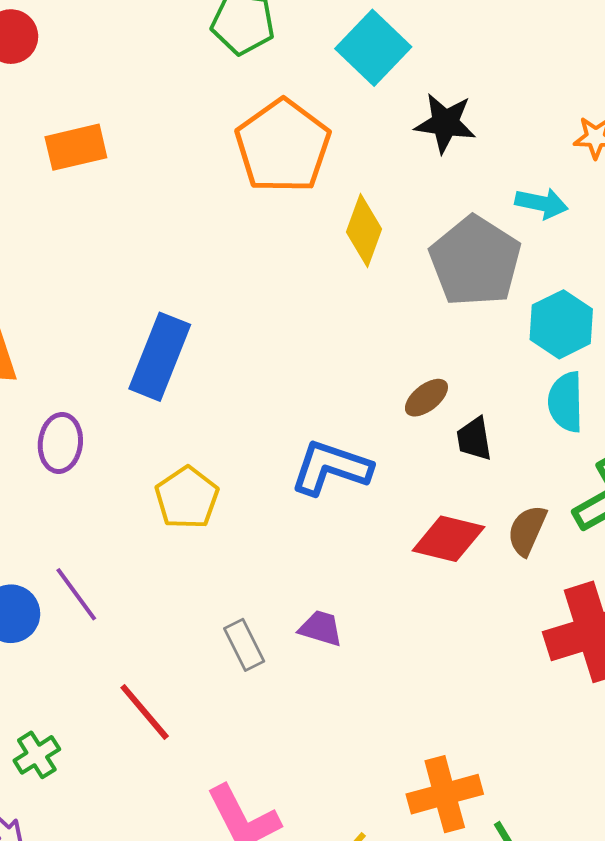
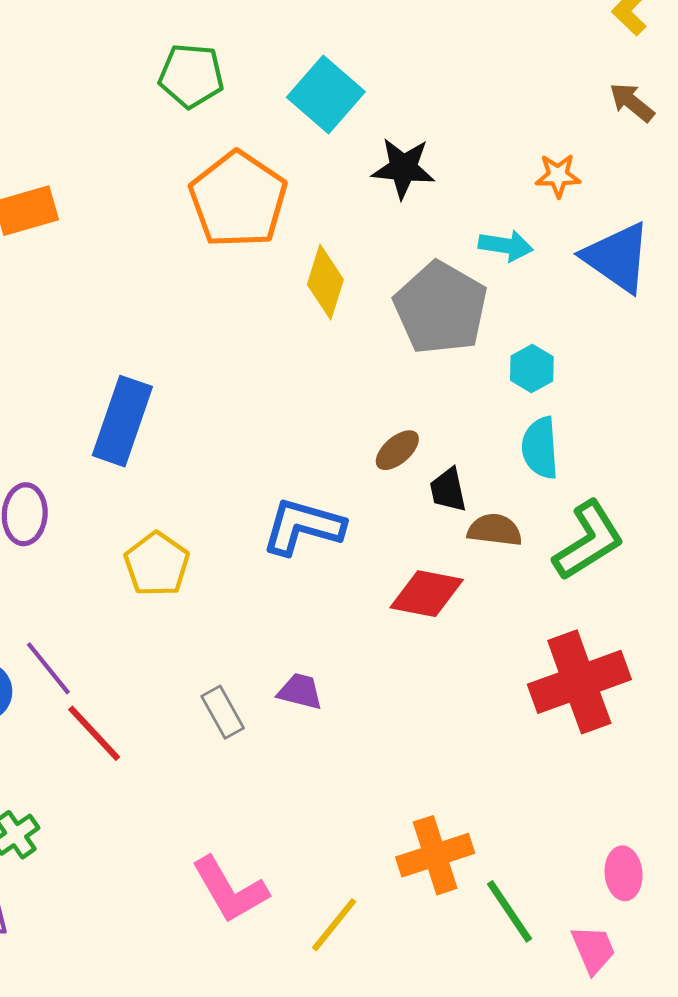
cyan hexagon: (561, 324) -> (532, 369), size x0.7
brown semicircle: (527, 530) -> (495, 530), moved, turned 76
red line: (145, 712) -> (94, 733), moved

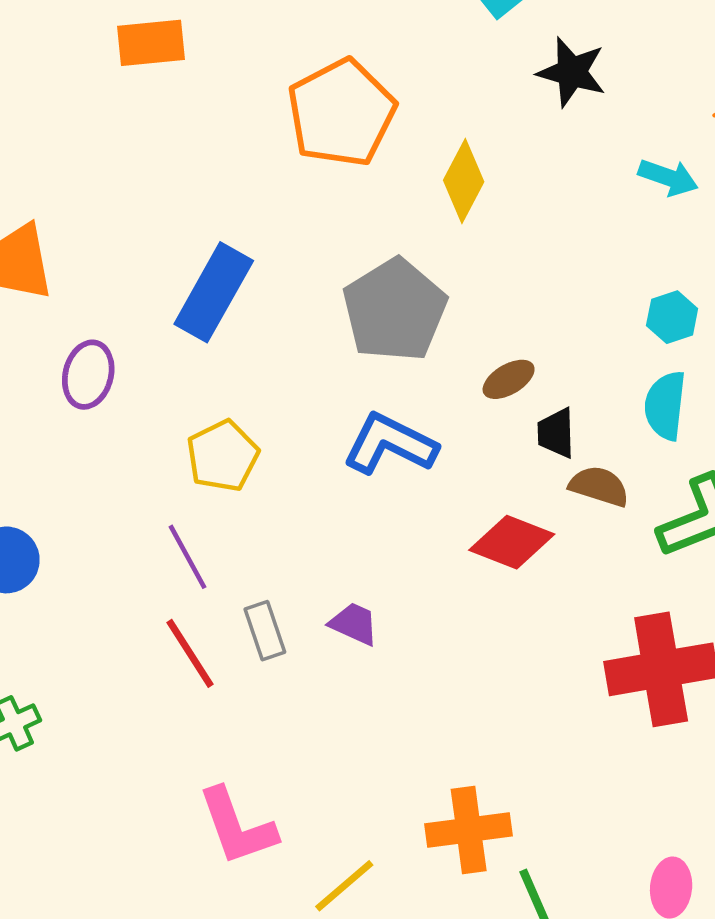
orange pentagon: (238, 200) -> (341, 113), moved
gray pentagon: (441, 308) -> (395, 310), moved
purple line: (48, 668) -> (187, 557), moved
red line: (94, 733) -> (190, 653), moved

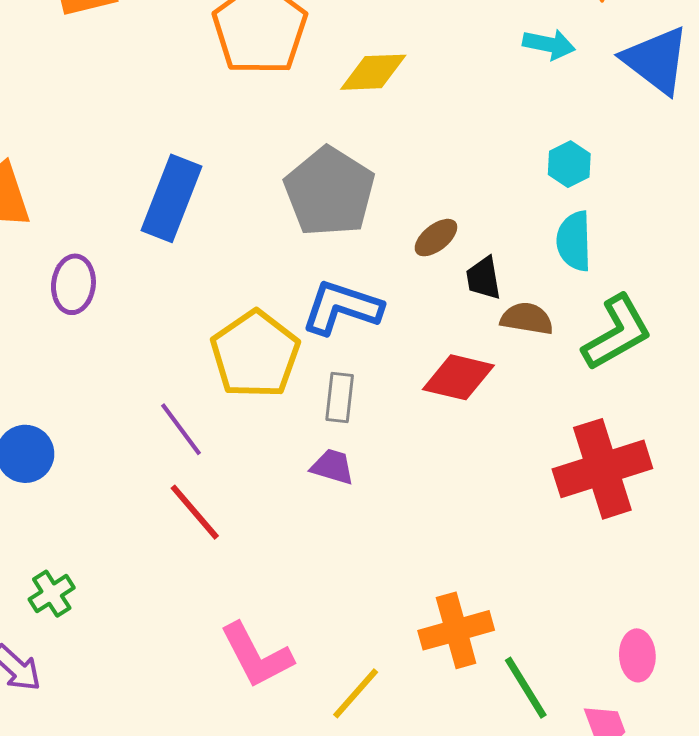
yellow diamond: (464, 181) -> (373, 72), turned 68
yellow pentagon: (223, 456) -> (255, 354), moved, size x1.4
gray rectangle: (265, 631) -> (340, 398), moved, turned 33

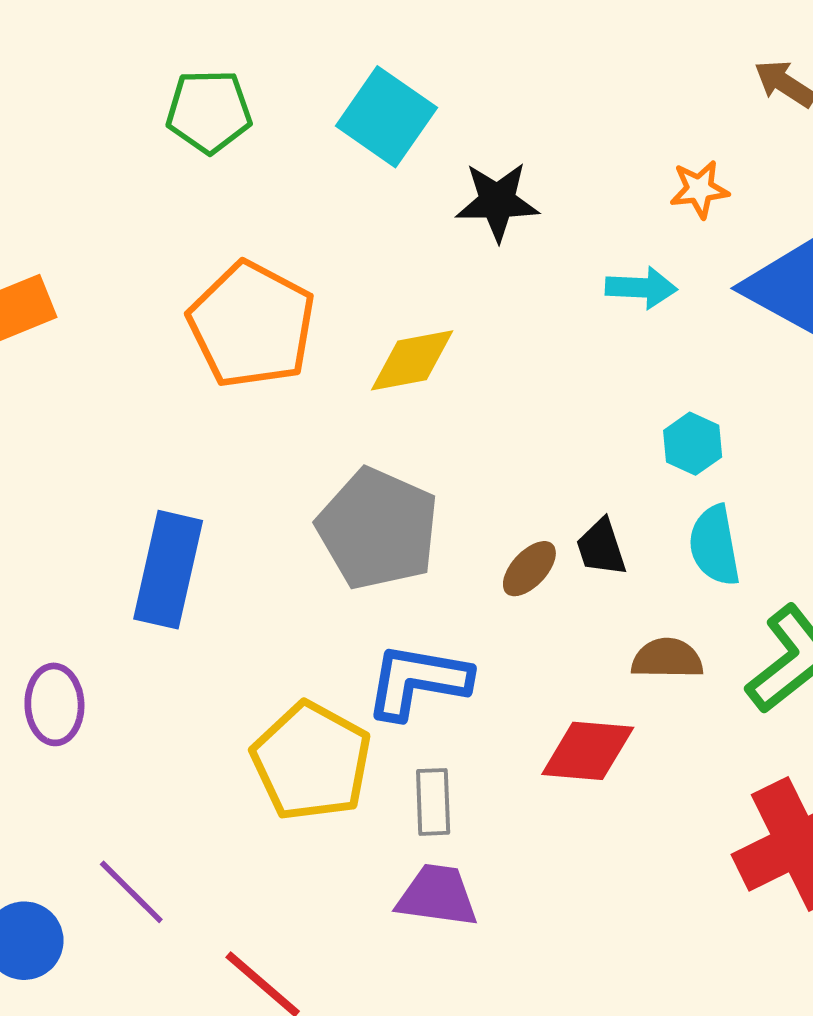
black trapezoid: (483, 278) -> (601, 547), moved
purple line: (181, 429) -> (131, 892), moved
purple trapezoid: (332, 467) -> (437, 896), size x1.4

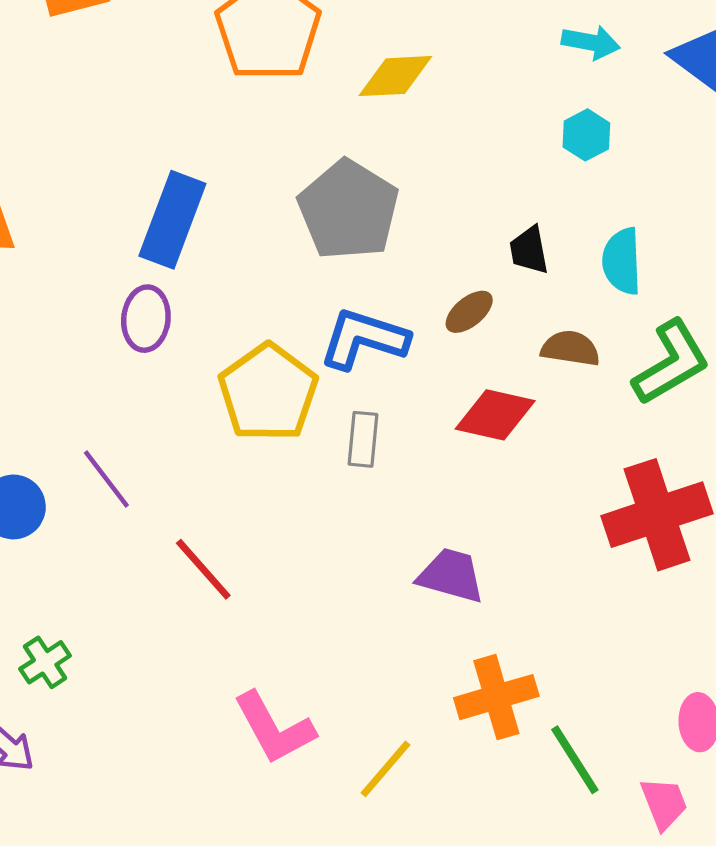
cyan hexagon: (693, 444) -> (586, 135), moved
brown ellipse: (529, 569) -> (469, 312), moved
purple ellipse: (54, 704) -> (146, 319), moved
purple trapezoid: (437, 896) -> (451, 575), moved

